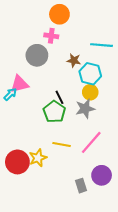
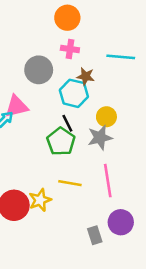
pink cross: (51, 36) -> (70, 49), moved
cyan hexagon: (90, 74) -> (74, 93), moved
pink line: (91, 142) -> (108, 181), turned -50

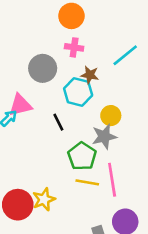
cyan line: (121, 57) -> (125, 55), turned -44
black line: (67, 123) -> (58, 122), moved
green pentagon: (61, 141) -> (82, 156), moved
yellow line: (70, 183) -> (87, 182), moved

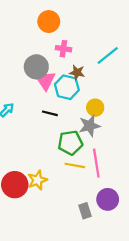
orange circle: (71, 16) -> (49, 22), moved
pink triangle: (20, 105) -> (45, 80), moved, turned -50
black line: (58, 122) -> (50, 113), turned -49
green pentagon: (82, 156) -> (70, 143), turned 30

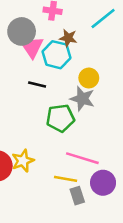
gray star: (90, 126) -> (82, 99), turned 30
pink line: (96, 163) -> (82, 158), moved, turned -64
yellow line: (75, 165) -> (66, 179), moved

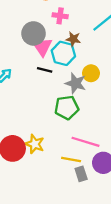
black line: (37, 84) -> (45, 70), moved
gray star: (82, 99) -> (76, 83), moved
yellow star: (23, 161) -> (35, 144), turned -30

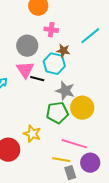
pink triangle: (42, 47) -> (25, 70), moved
yellow circle: (91, 73) -> (82, 108), moved, size x1.5
yellow star: (35, 144) -> (32, 134), moved

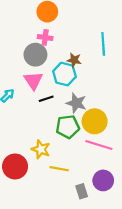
pink cross: (51, 30) -> (45, 37), moved
cyan line: (90, 36) -> (103, 44), turned -55
black line: (37, 79) -> (46, 99), moved, turned -32
pink line: (74, 144) -> (99, 145), moved
yellow line: (61, 160) -> (59, 169), moved

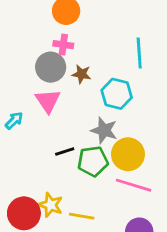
brown star: (74, 60) -> (82, 74), moved
cyan hexagon: (64, 74) -> (117, 94), moved
black line: (46, 99) -> (65, 151), moved
yellow star: (41, 149) -> (51, 205), moved

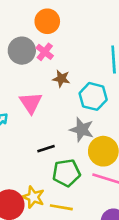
pink cross: (63, 45) -> (45, 52), turned 30
gray circle: (51, 67) -> (22, 51), moved
green pentagon: (93, 161) -> (66, 173), moved

